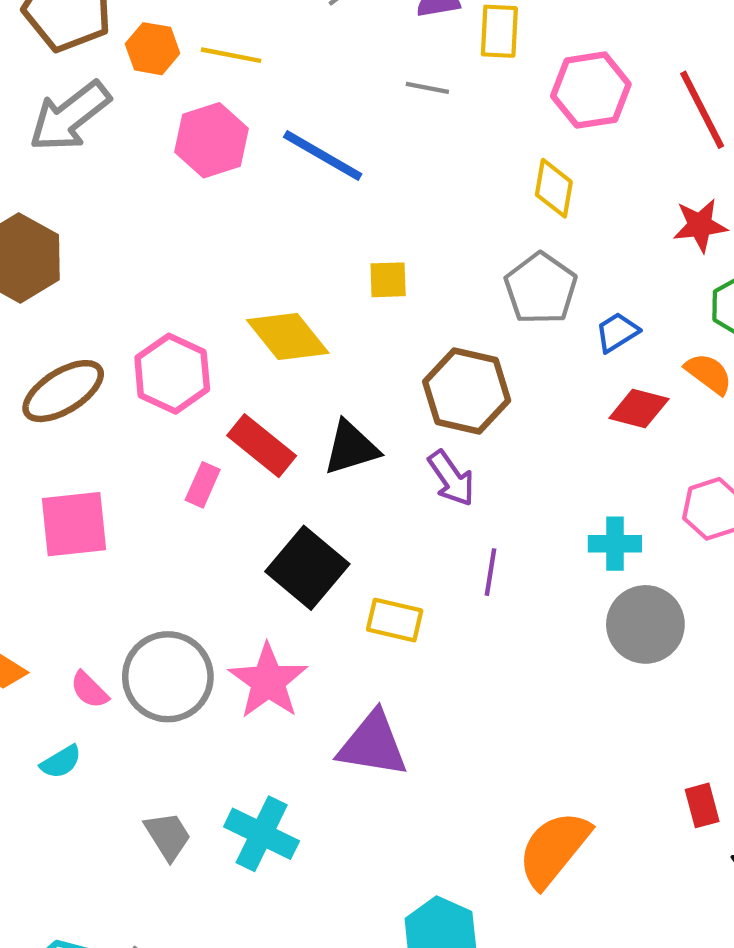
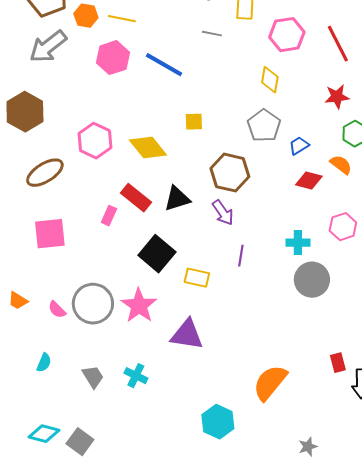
pink hexagon: (172, 374) -> (95, 141), moved
cyan semicircle: (61, 762) -> (44, 363), moved, turned -36
cyan cross: (262, 834) -> (136, 376), size x0.7

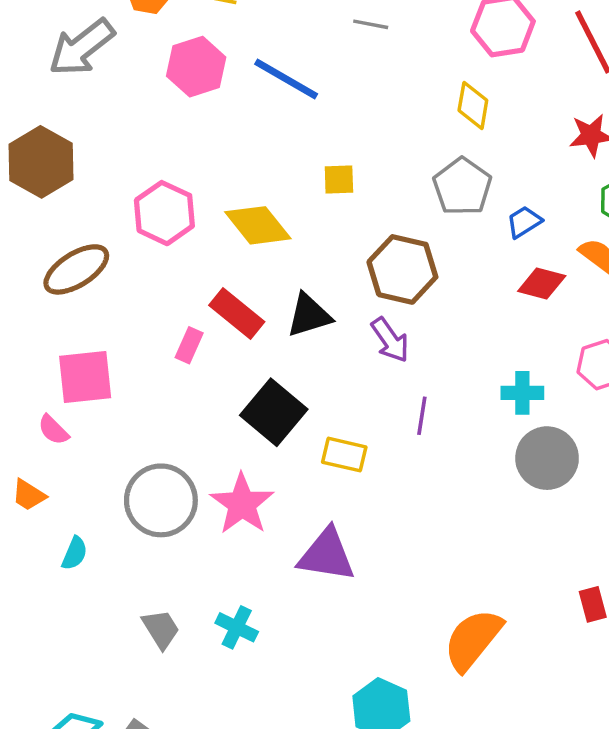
pink semicircle: (57, 310) -> (53, 430), moved
cyan semicircle: (44, 363) -> (75, 553), moved

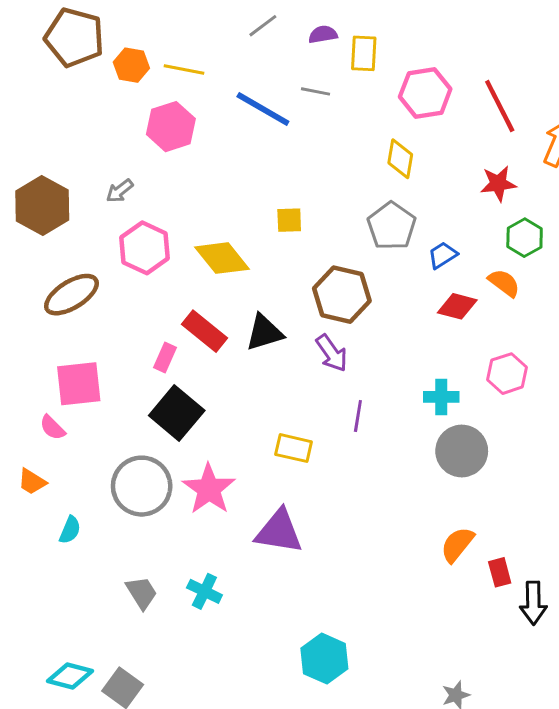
gray arrow: (82, 47) -> (120, 191), moved, size x0.5
blue line: (286, 79) -> (263, 109), moved
black square: (274, 412) -> (177, 413), moved
orange semicircle: (473, 640) -> (457, 545), moved, size x0.7

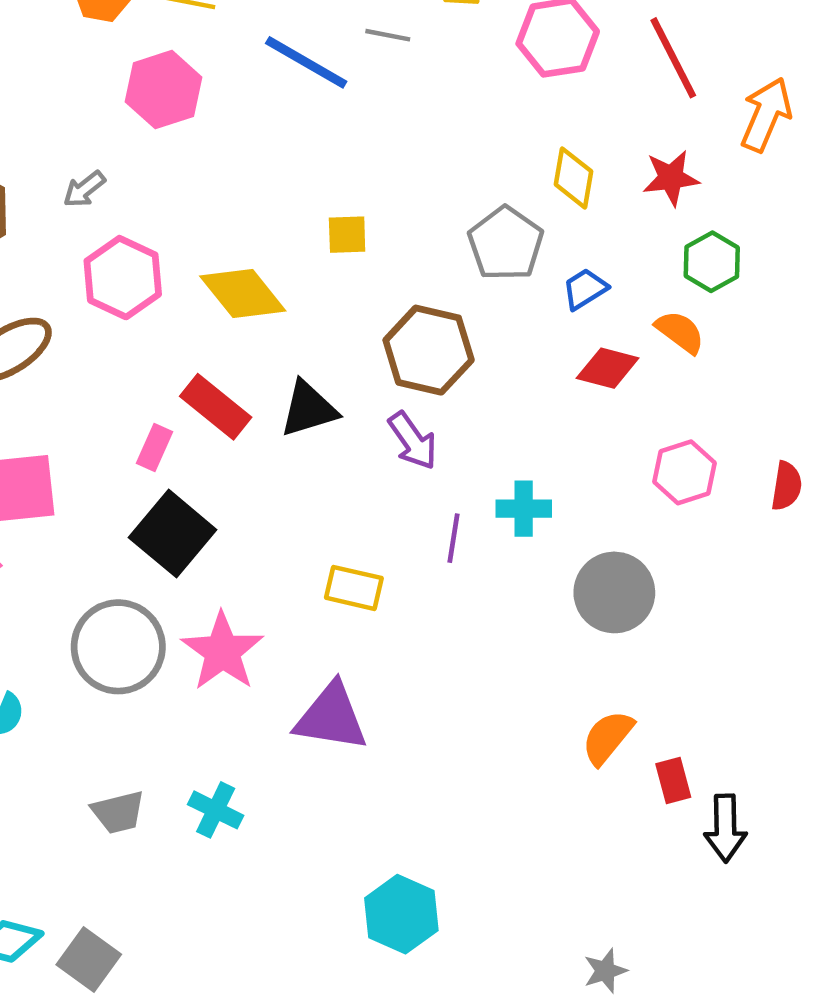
yellow diamond: (400, 159) -> (574, 178), moved
cyan cross: (441, 397) -> (524, 509), moved
gray trapezoid: (142, 593) -> (118, 812), turned 108

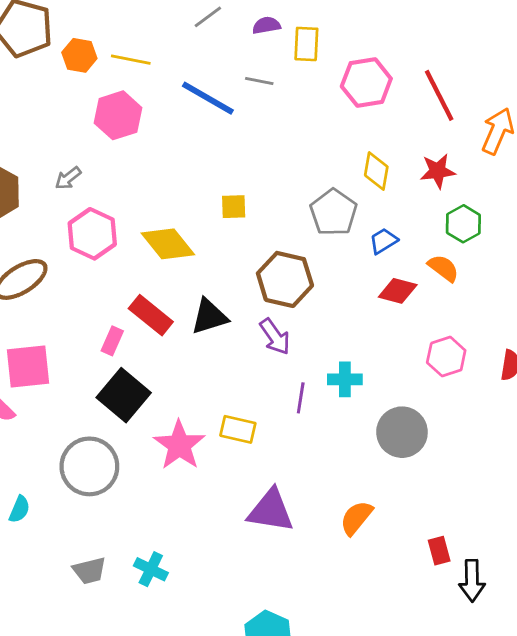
pink star: (222, 651) -> (179, 445), moved
purple triangle: (331, 717) -> (271, 511), moved
orange semicircle: (608, 737) -> (356, 518), moved

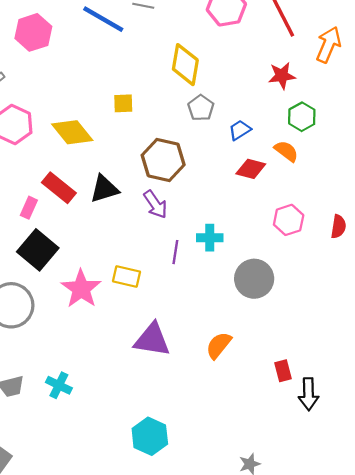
yellow diamond: (376, 171) -> (185, 65), moved, size x1.4
gray pentagon: (333, 212) -> (201, 108), size x0.7

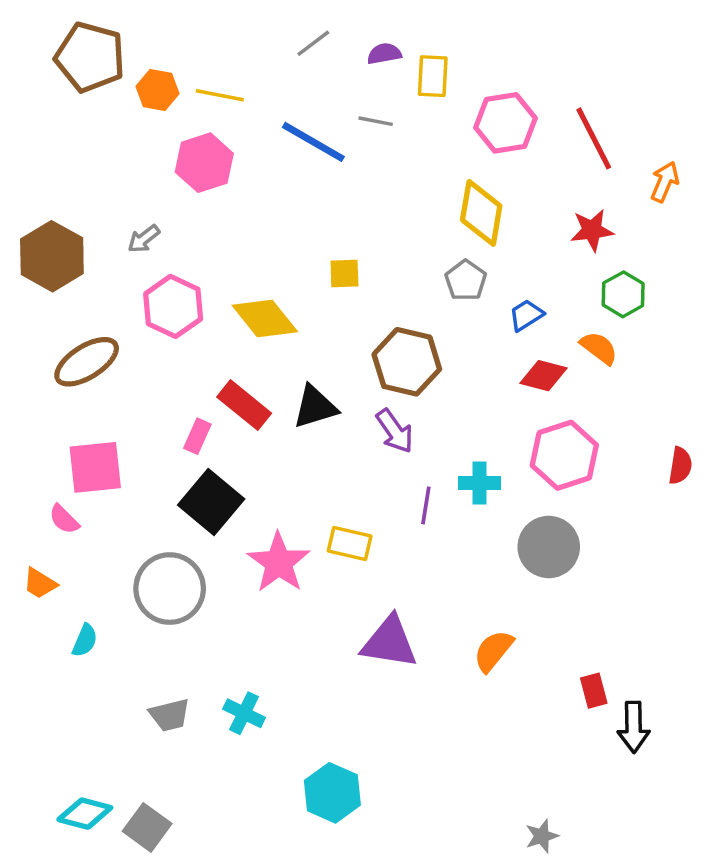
orange arrow: (328, 45) -> (665, 182), size x0.7
yellow diamond: (185, 65) -> (481, 213), moved
pink hexagon: (289, 220) -> (564, 455), moved, size x1.4
cyan hexagon: (150, 436) -> (332, 793), moved

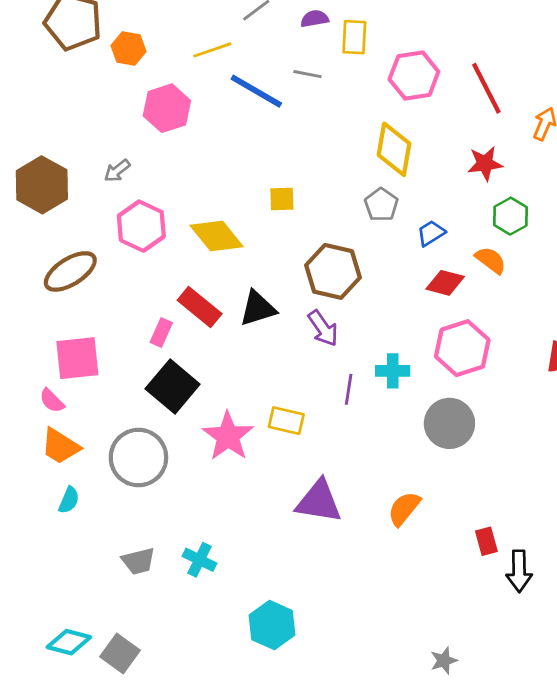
yellow line: (220, 95) -> (212, 50), moved, turned -30
orange trapezoid: (40, 583) -> (60, 446), moved, size x1.4

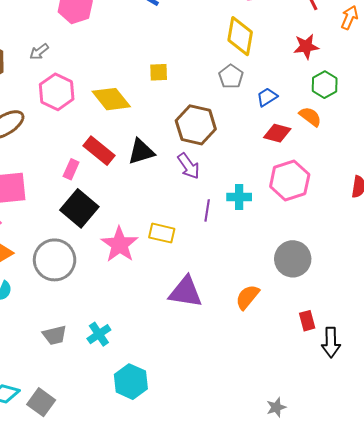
gray circle: (449, 423) -> (293, 259), moved
cyan cross: (200, 560) -> (99, 334), turned 30
cyan hexagon: (272, 625) -> (131, 382), moved

